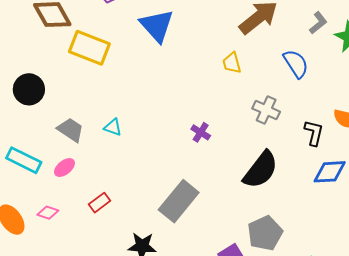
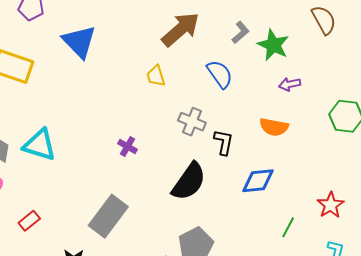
cyan triangle: (113, 127) -> (40, 145), size x1.8
black L-shape: (314, 133) -> (224, 142), moved

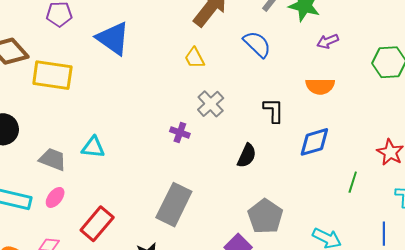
gray cross: (192, 122) -> (211, 104), moved, turned 36
cyan triangle: (40, 145) -> (93, 147), size x0.7
black semicircle: (189, 182) -> (247, 156), size x0.6
red rectangle: (29, 221) -> (97, 224), size x1.6

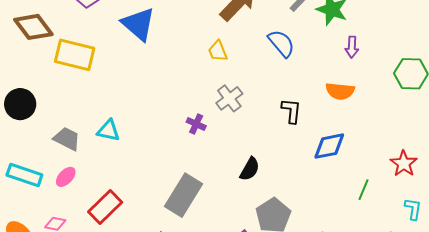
purple arrow: (328, 41) -> (352, 47), turned -70
black semicircle: (247, 156) -> (250, 169), moved

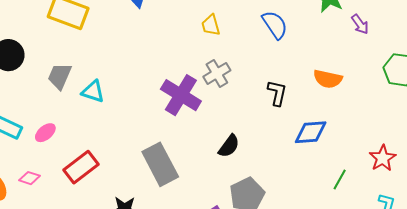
purple arrow: (352, 47) -> (360, 24), moved, turned -45
purple cross: (196, 124) -> (181, 95), size x2.0
gray trapezoid: (67, 139) -> (60, 76), moved, turned -100
gray rectangle: (183, 195) -> (160, 164), turned -66

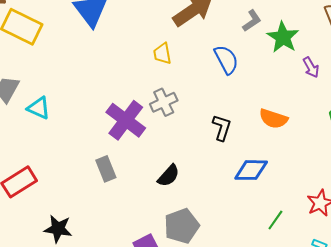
gray rectangle: (160, 164) -> (106, 169), moved, size x0.6

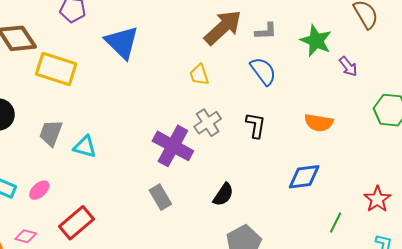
gray L-shape: (252, 21) -> (266, 31), moved, turned 40
black L-shape: (222, 128) -> (256, 125), moved

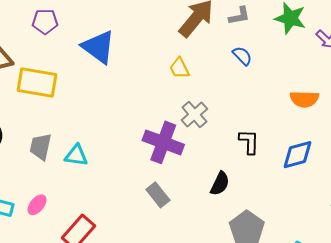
blue semicircle: (263, 71) -> (242, 56), size x0.7
black L-shape: (256, 125) -> (249, 142), moved

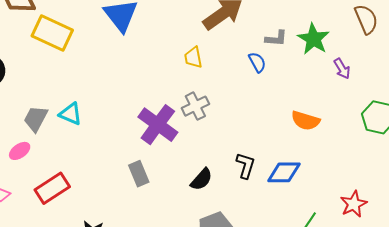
gray L-shape: (239, 16) -> (276, 38), moved
black L-shape: (249, 142) -> (246, 166), moved
gray trapezoid: (40, 147) -> (36, 119), moved

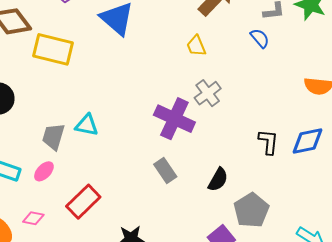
black semicircle: (202, 179) -> (218, 180), moved

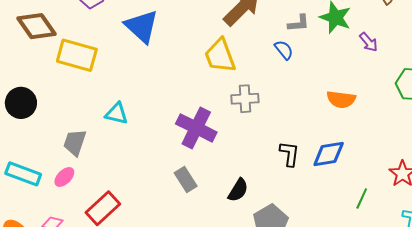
yellow trapezoid: (196, 46) -> (220, 56), size x1.6
gray cross: (208, 93) -> (245, 99), moved, turned 32
cyan triangle: (87, 125) -> (117, 114), moved

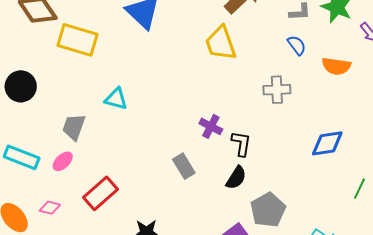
blue semicircle: (284, 50) -> (297, 45), moved
gray cross: (245, 99) -> (277, 90), moved
orange semicircle: (341, 99) -> (336, 66), moved
purple cross: (196, 128) -> (211, 126), moved, size x0.6
black L-shape: (290, 154) -> (241, 144), moved

